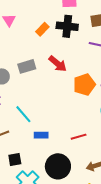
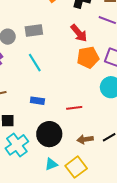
red arrow: (58, 64) -> (79, 33), moved
cyan line: (23, 114) -> (35, 63), moved

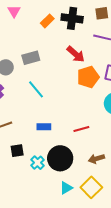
cyan cross: (17, 145) -> (37, 163), moved, size x0.6

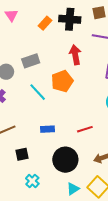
red arrow: (76, 54) -> (75, 55), turned -138
orange pentagon: (88, 77) -> (62, 81), moved
cyan cross: (37, 163) -> (32, 181), moved

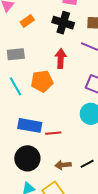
orange rectangle: (45, 23) -> (27, 21), moved
blue rectangle: (47, 129) -> (30, 125), moved, size x1.6

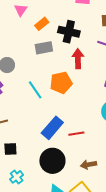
black cross: (63, 23) -> (69, 32), moved
gray rectangle: (16, 54) -> (44, 48), moved
blue rectangle: (30, 125) -> (52, 128), turned -55

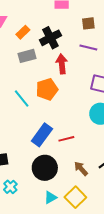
black cross: (69, 32) -> (50, 38), turned -35
brown arrow: (89, 165) -> (81, 169), turned 63

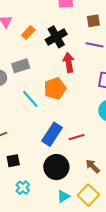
gray rectangle: (27, 56) -> (21, 66), moved

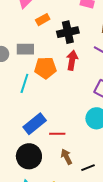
orange pentagon: (55, 89) -> (45, 68), moved
cyan line: (30, 99) -> (24, 83), turned 42
brown arrow: (93, 166) -> (66, 157), moved

